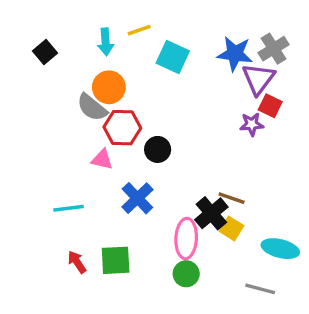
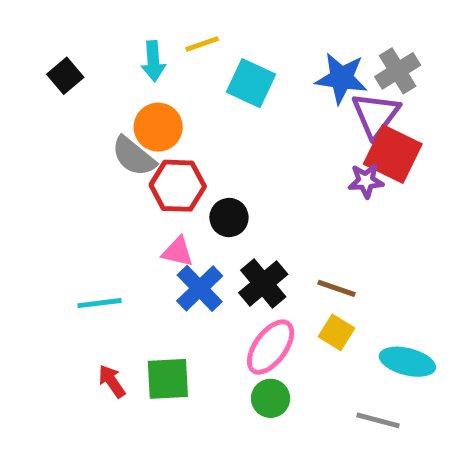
red square: (270, 106) -> (393, 154), size x1.6
pink triangle: (102, 160) -> (178, 252), moved
black cross: (211, 213) -> (263, 283), moved
pink ellipse: (186, 238) -> (271, 347), turned 33

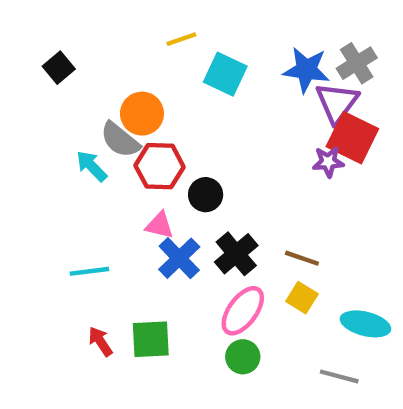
cyan arrow: (153, 61) -> (92, 166), moved, turned 140

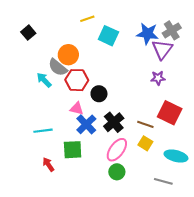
red square: (352, 138) -> (170, 113), moved
green square: (151, 339) -> (73, 150), moved

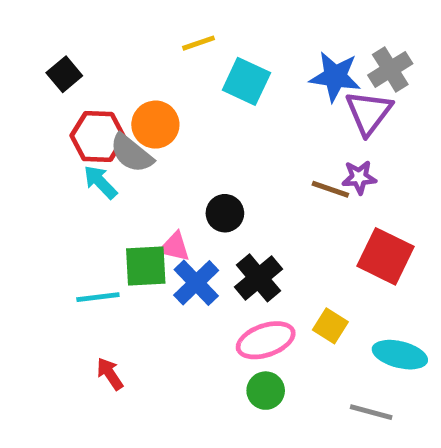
red hexagon: (77, 80) -> (98, 137), moved
brown line: (145, 124) -> (330, 189), moved
green square: (73, 150) -> (146, 266), moved
pink ellipse: (117, 150) -> (266, 340), turned 35

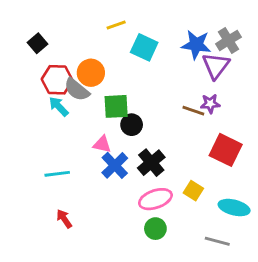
green square: (146, 266) -> (116, 106), moved

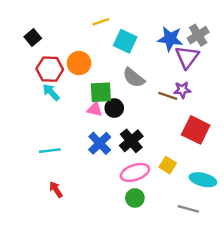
gray semicircle: (77, 90) -> (134, 78), moved
pink triangle: (102, 144) -> (95, 109), moved

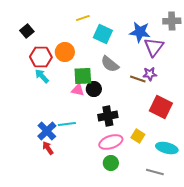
gray cross: (198, 35) -> (172, 21), moved, turned 30
black cross: (131, 141) -> (108, 116), turned 30
blue cross: (100, 143) -> (47, 131), moved
cyan line: (50, 151) -> (67, 124), moved
red arrow: (56, 189) -> (48, 148), moved

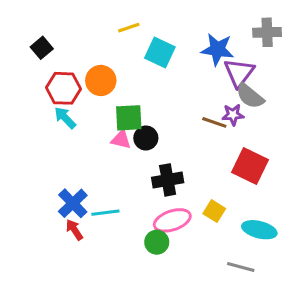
gray semicircle: (110, 64) -> (250, 96), moved
cyan line: (67, 124) -> (105, 213), moved
green circle: (111, 163) -> (157, 242), moved

